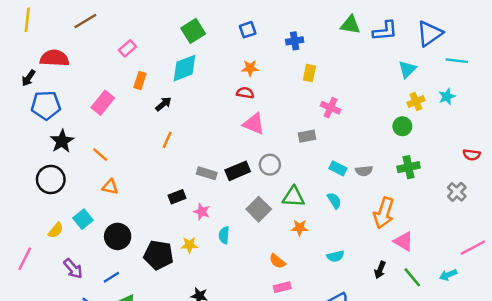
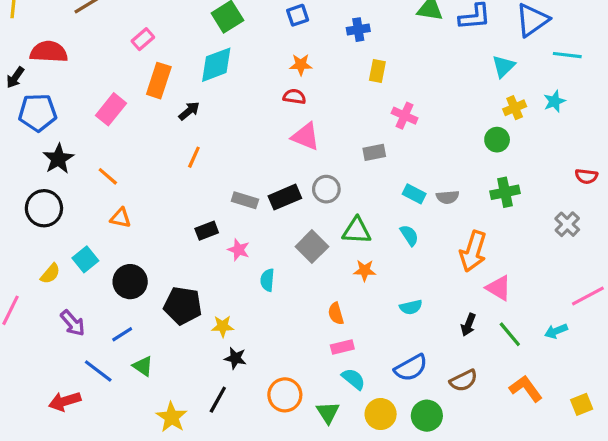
orange rectangle: (140, 80) -> (159, 81), size x1.5
yellow star: (189, 245) -> (223, 326), moved
orange semicircle: (277, 261) -> (336, 314), turned 35

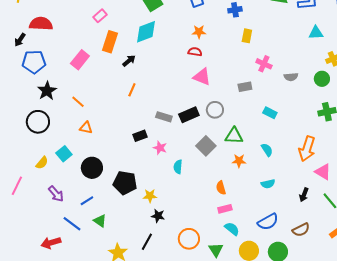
cyan triangle: (503, 66) -> (316, 33), moved, turned 42
gray semicircle: (448, 197) -> (291, 77), moved
cyan semicircle: (409, 235) -> (267, 150), moved

